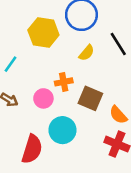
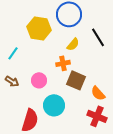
orange cross: (64, 82) -> (63, 63), moved

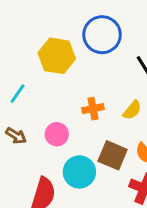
yellow semicircle: (73, 44) -> (132, 110), moved
brown square: (76, 80) -> (113, 155), moved

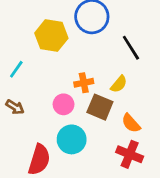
pink circle: (57, 134) -> (64, 104), moved
brown square: (113, 155) -> (100, 107), moved

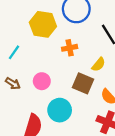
orange cross: (84, 83) -> (70, 48), moved
pink circle: (64, 104) -> (42, 81), moved

